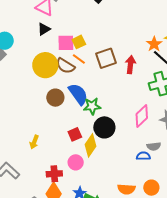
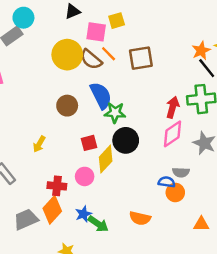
yellow square: (79, 42) -> (117, 21), moved
red arrow: (130, 65) -> (173, 107), moved
brown circle: (55, 98) -> (67, 106), moved
orange circle: (151, 188) -> (175, 192), moved

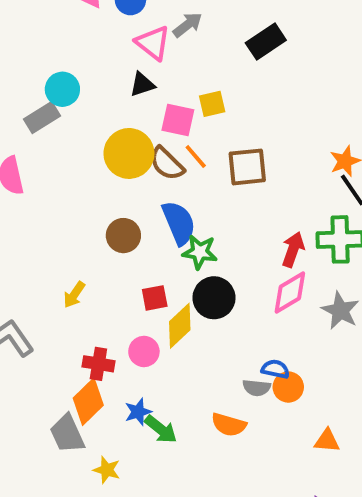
gray semicircle: (181, 172) -> (257, 388), moved
gray trapezoid: (26, 219) -> (67, 434), moved, turned -95

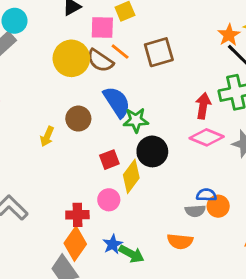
pink diamond: (290, 292) -> (207, 137), turned 64
yellow arrow: (74, 295) -> (47, 136), moved

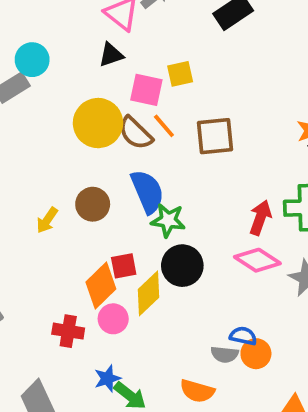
orange diamond: (75, 244) -> (101, 286), moved

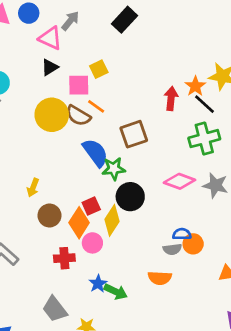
brown square: (215, 136) -> (134, 134), moved
brown circle: (93, 204) -> (49, 216), moved
red arrow: (260, 218) -> (171, 98), moved

